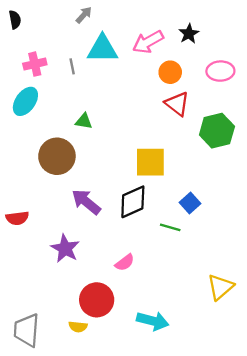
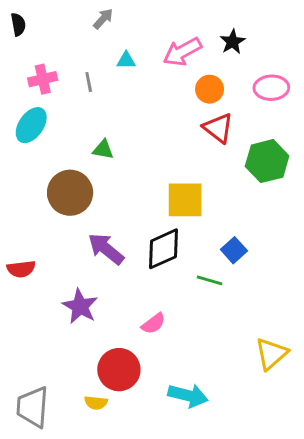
cyan triangle: (102, 49) -> (126, 60), size x0.5

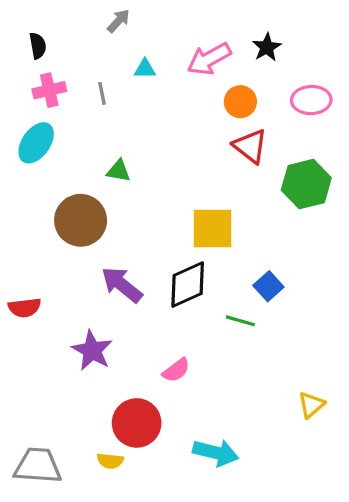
black semicircle: (18, 24) -> (38, 46), moved
yellow triangle: (271, 354) -> (311, 405), size x0.7
gray trapezoid: (33, 407) -> (38, 466), turned 90

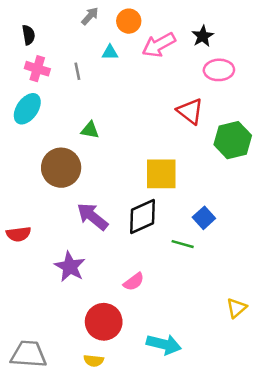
pink cross: (49, 90) -> (37, 69), turned 30
pink ellipse: (311, 100) -> (219, 70), moved
orange circle: (240, 102) -> (129, 21), moved
yellow semicircle: (110, 461) -> (94, 361), moved

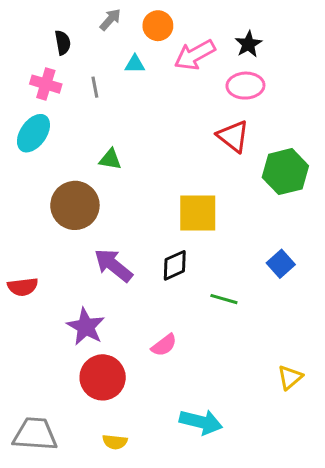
black semicircle: (29, 35) -> (63, 43), moved
pink ellipse: (219, 70) -> (245, 86), moved
black diamond: (143, 217) -> (175, 265), size x0.7
blue square: (204, 218) -> (281, 264), moved
red circle: (104, 322) -> (103, 377), moved

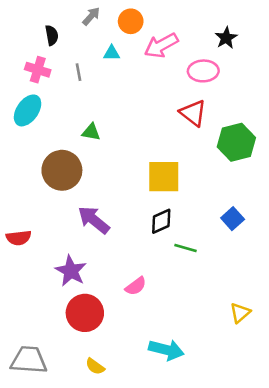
black star: (249, 44) -> (226, 38), moved
black diamond: (175, 265) -> (161, 221), moved
yellow semicircle: (115, 442) -> (95, 366), turned 30

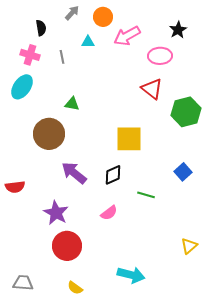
black diamond: (161, 221) -> (113, 175), moved
pink semicircle: (136, 286) -> (109, 213), moved
gray trapezoid: (29, 360) -> (23, 283), size x0.7

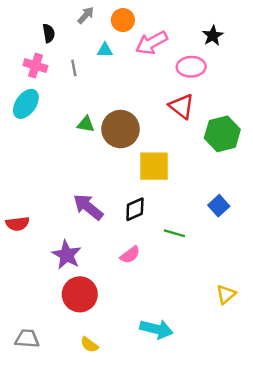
brown circle: (49, 134) -> (121, 129), moved

